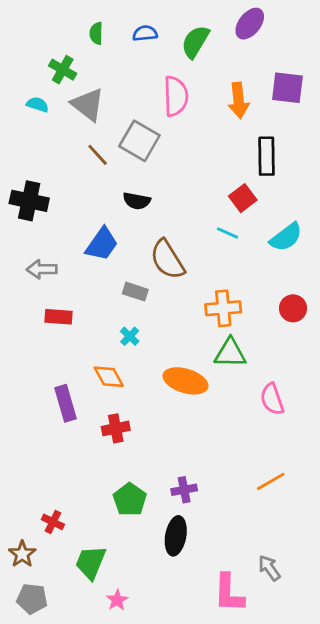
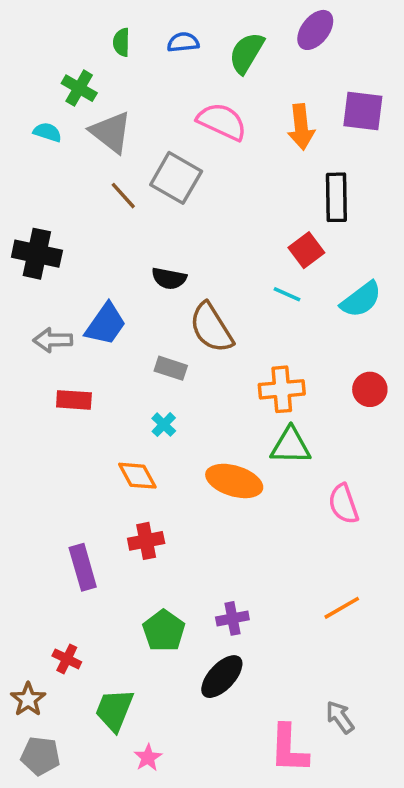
pink semicircle: (176, 96) -> (222, 122), turned -63
black semicircle: (137, 201) -> (169, 278), moved
blue trapezoid: (102, 244) -> (106, 324), moved
purple rectangle: (65, 403) -> (83, 567), moved
black ellipse: (176, 536) -> (222, 677), turned 33

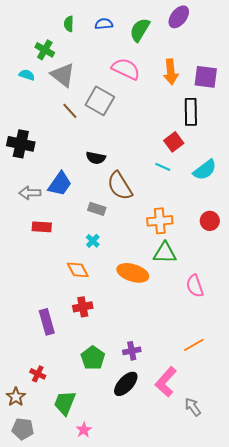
purple square: (363, 111) -> (206, 77), moved
pink L-shape: (289, 749) -> (166, 382), moved, turned 40

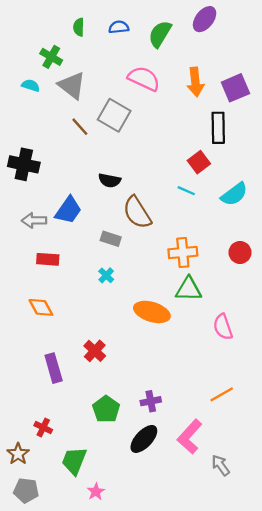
purple square: (206, 77) -> (235, 88), turned -30
orange diamond: (78, 270) -> (41, 307), moved
red cross: (83, 307) -> (95, 351), turned -36

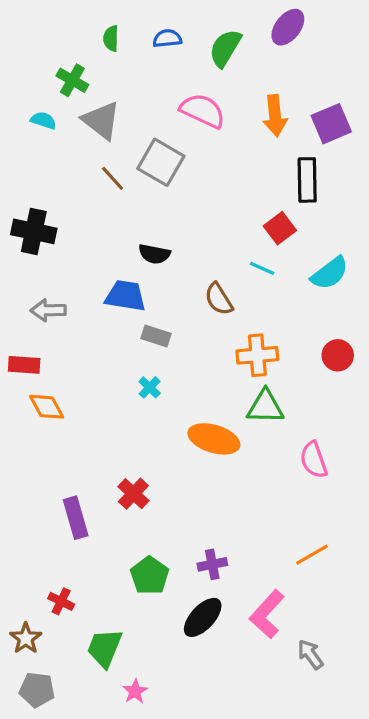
blue trapezoid: (68, 210) -> (125, 296), moved, turned -116
brown semicircle: (137, 212) -> (219, 299), moved, size x0.7
red rectangle: (48, 259) -> (24, 365), moved
orange diamond: (41, 307) -> (47, 407), moved

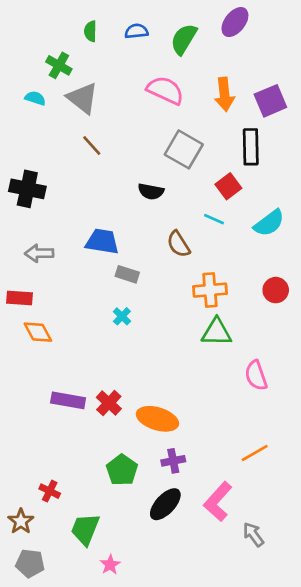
gray square: (161, 162) -> (184, 149), moved
black semicircle: (154, 254) -> (151, 192), moved
orange ellipse: (214, 439) -> (157, 419), moved
purple rectangle: (76, 518) -> (68, 400), moved, turned -64

